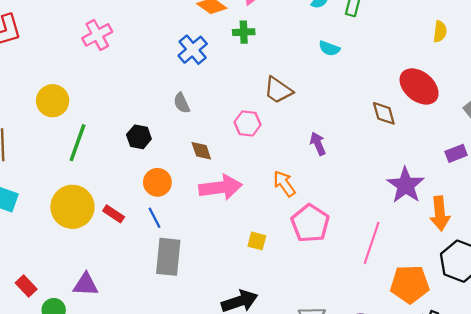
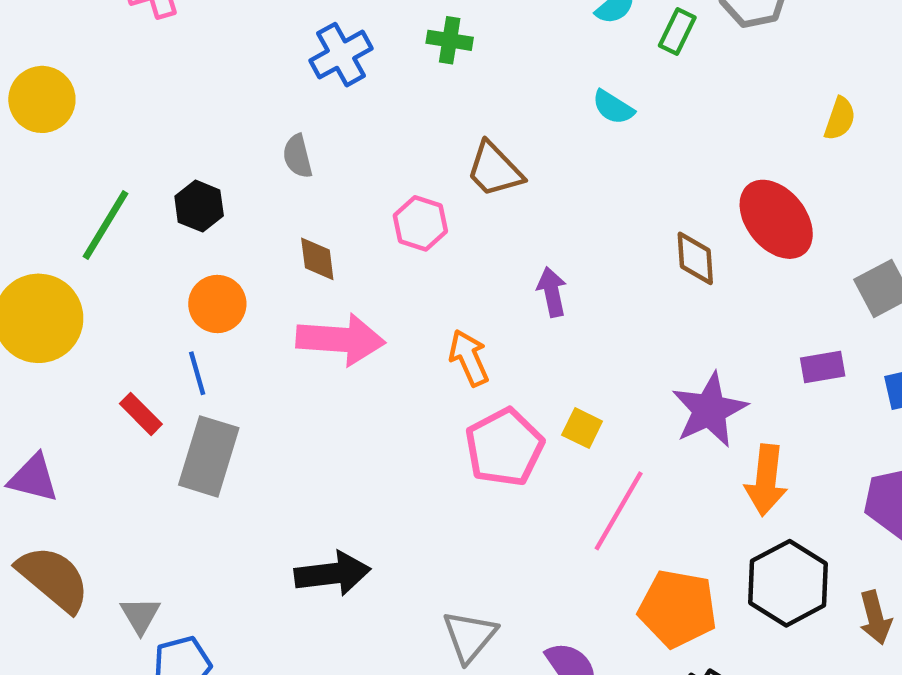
green line: (77, 143) -> (106, 225), moved
red rectangle: (114, 214) -> (141, 414), moved
yellow square: (257, 241) -> (582, 428), moved

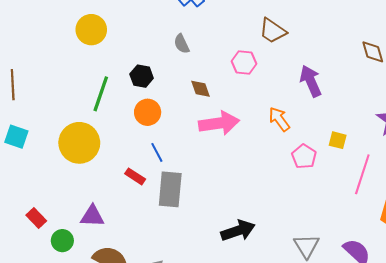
yellow circle: (42, 99) -> (91, 30), moved
purple arrow: (552, 292) -> (311, 81), size x1.4
orange circle: (217, 304) -> (148, 112), moved
pink pentagon: (504, 447) -> (304, 156), size x0.7

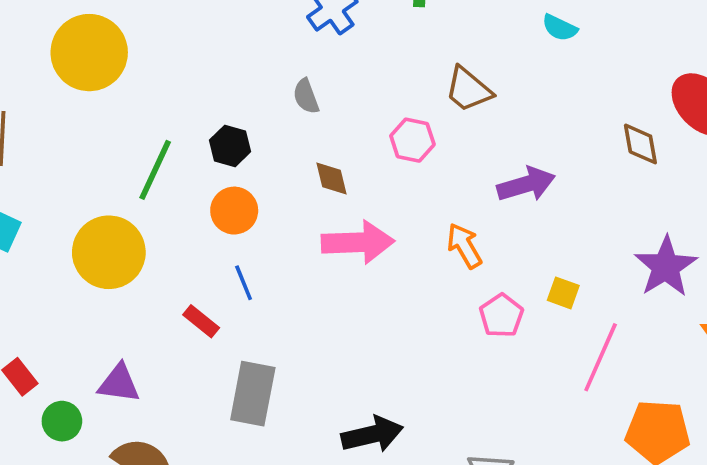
yellow circle: (91, 30) -> (89, 53), moved, size x1.4
purple arrow: (311, 81) -> (526, 184), turned 92
gray rectangle: (170, 189) -> (253, 394), moved

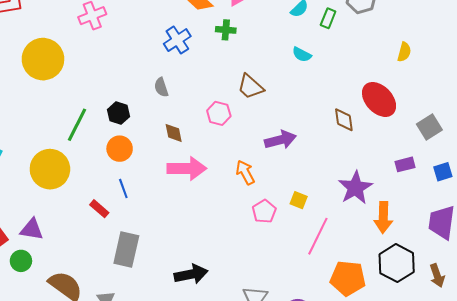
purple triangle: (119, 383) -> (32, 229), moved

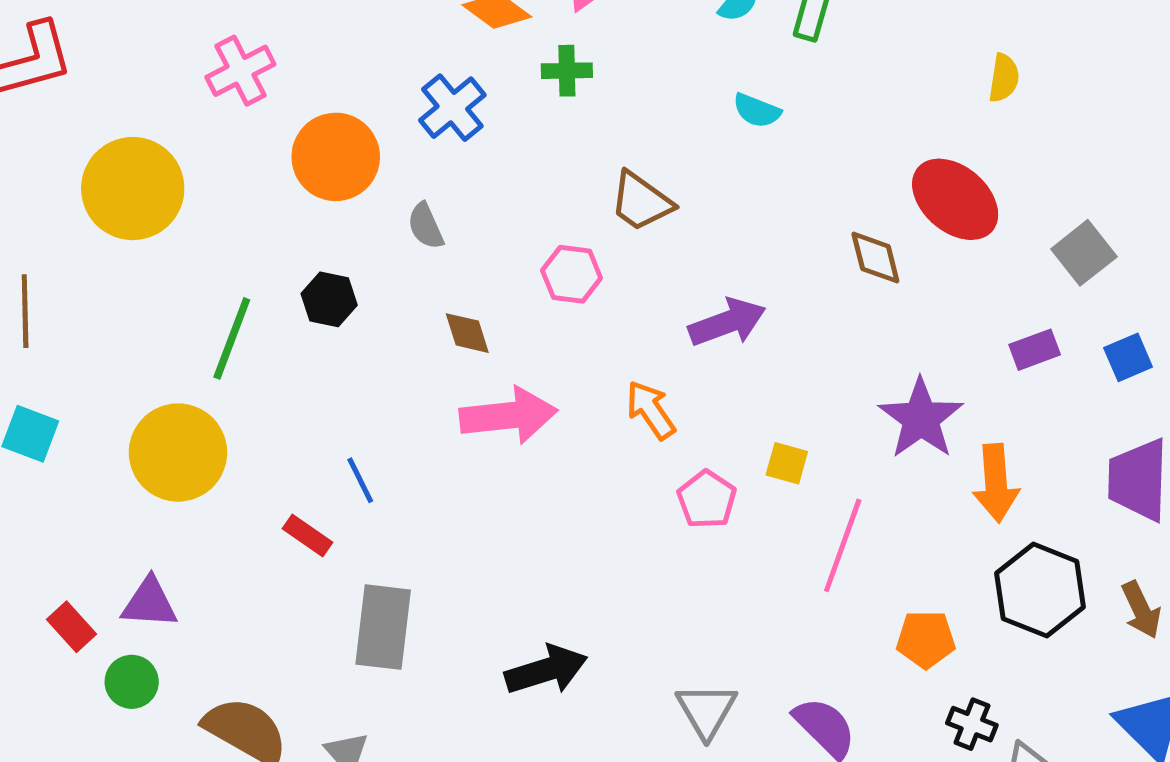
orange circle: (120, 149) -> (336, 157), moved, size x1.4
orange pentagon: (348, 278) -> (926, 639), size x0.7

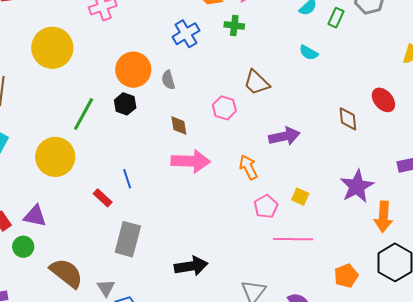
orange circle: (336, 157) -> (133, 70), moved
red ellipse: (955, 199) -> (383, 100), size x0.7
pink line: (843, 545) -> (293, 239), moved, turned 63
orange pentagon: (926, 639) -> (346, 276), turned -30

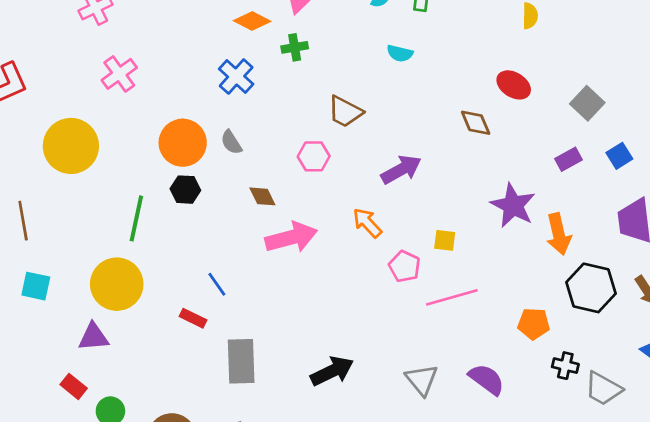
purple triangle: (35, 216) -> (93, 337), moved
orange pentagon: (346, 276) -> (534, 324), turned -30

